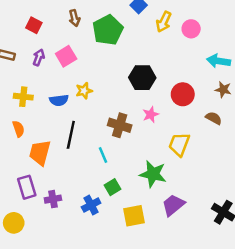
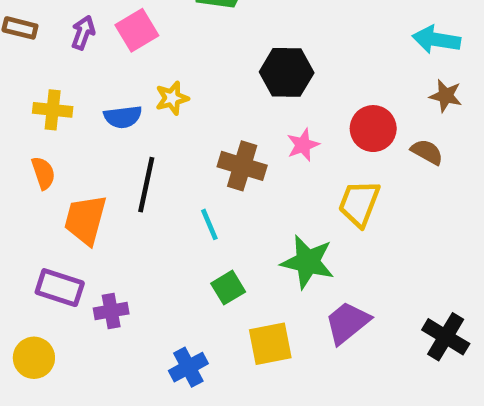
red circle: (183, 94) -> (373, 129), moved
purple rectangle: (27, 187) -> (60, 288), turned -55
blue cross: (91, 205) -> (188, 367), moved

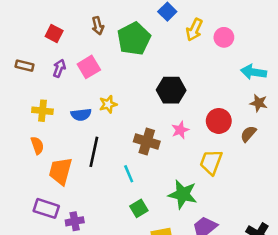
brown semicircle: (427, 152) -> (248, 134), turned -78

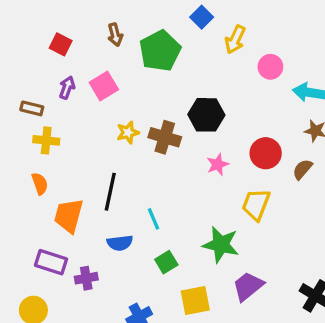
pink circle: (224, 37) -> (270, 67), moved
brown rectangle: (24, 66) -> (32, 108), moved
blue semicircle: (81, 115) -> (120, 243), moved
brown cross: (147, 142) -> (165, 137), moved

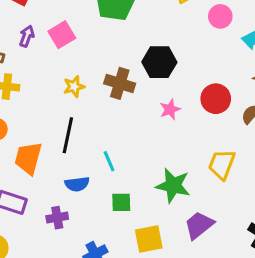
yellow star: (128, 132) -> (74, 87), moved
yellow trapezoid: (256, 204) -> (222, 164), moved
green square: (166, 262) -> (121, 202), turned 30
purple cross: (86, 278) -> (57, 218), moved

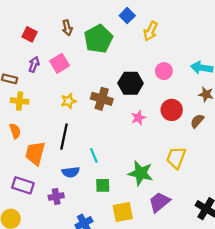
pink circle: (220, 16) -> (164, 71), moved

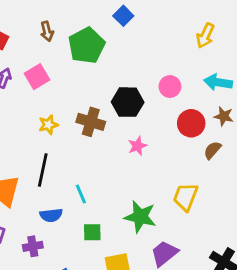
yellow arrow: (151, 31) -> (205, 36), moved
red circle: (172, 110) -> (191, 123), moved

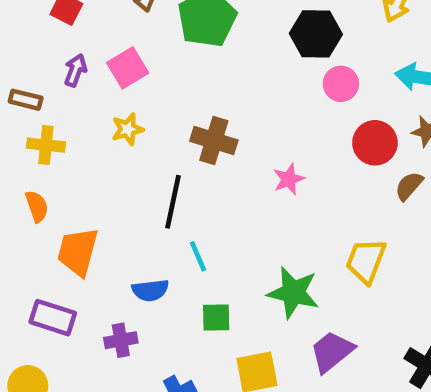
black hexagon: (128, 102) -> (316, 34), moved
yellow star: (48, 125) -> (128, 129), moved
black line: (43, 170) -> (173, 202), moved

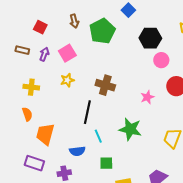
brown rectangle: (26, 100) -> (22, 50), moved
pink star: (289, 179) -> (147, 97), moved
green star: (293, 293) -> (130, 129), moved

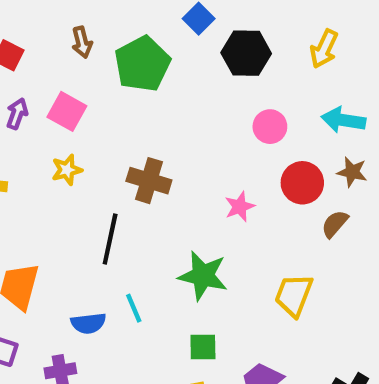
black hexagon: (150, 38) -> (246, 53), moved
pink square: (67, 53) -> (67, 111), turned -30
cyan line: (98, 136) -> (134, 308), moved
green square: (106, 163) -> (203, 347), moved

